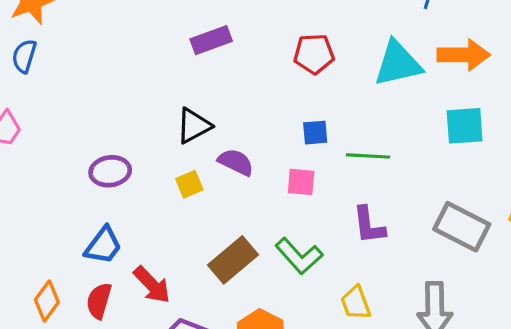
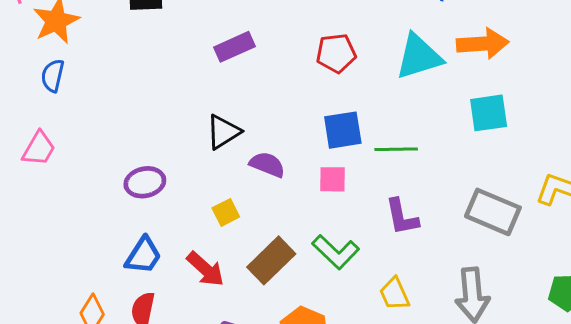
blue square: (315, 133) -> (343, 130), size x1.5
yellow square: (189, 184) -> (226, 212), moved
red arrow: (152, 285) -> (205, 269), moved

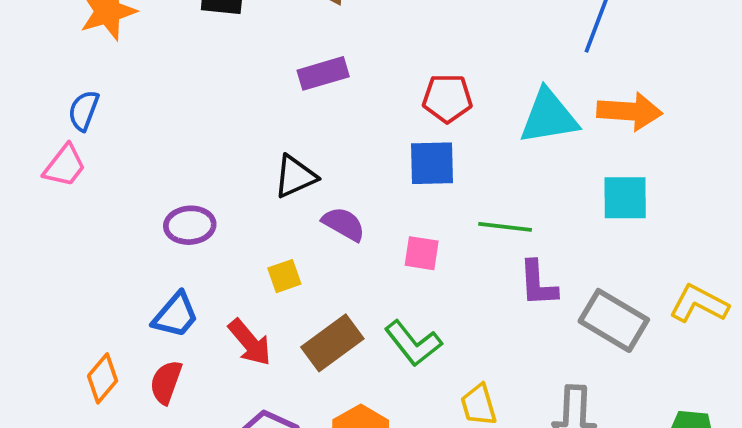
blue semicircle: (53, 76) -> (84, 111), moved
blue square: (343, 130) -> (432, 163), moved
purple L-shape: (402, 217) -> (538, 284), moved

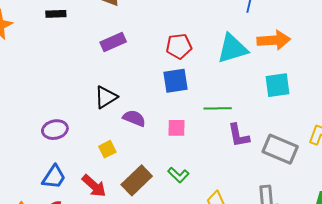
green L-shape: (413, 343) -> (178, 175), size x0.7

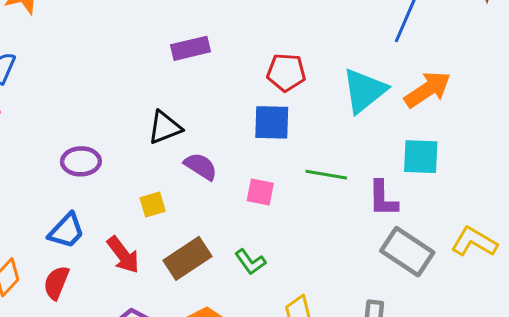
orange arrow: (274, 40) -> (428, 90), turned -40
cyan triangle: (232, 49) -> (364, 91), turned -32
purple L-shape: (239, 135) -> (383, 199), moved

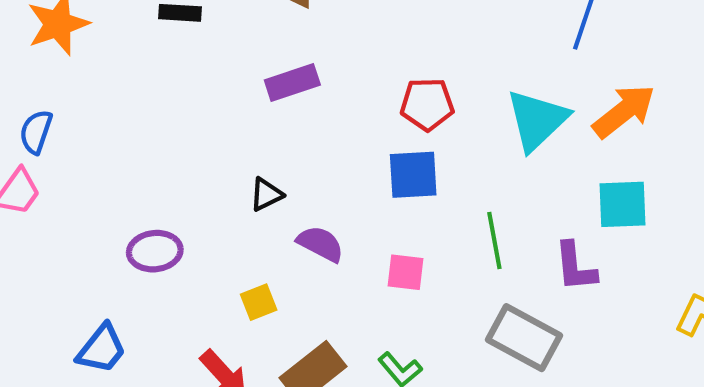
black triangle: (165, 127) -> (266, 194), size x0.7
green line: (326, 175) -> (494, 240), turned 75
blue trapezoid: (66, 231) -> (102, 349), moved
gray rectangle: (407, 252) -> (524, 338), moved

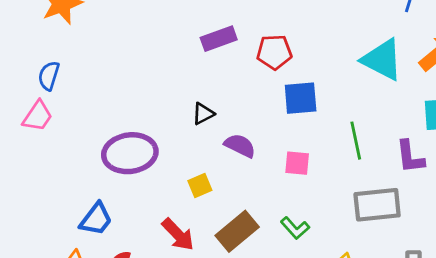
red pentagon: (427, 104) -> (274, 52), moved
cyan triangle: (537, 120) -> (382, 60), turned -48
purple ellipse: (155, 251) -> (130, 153), size x1.5
gray rectangle: (524, 338) -> (377, 205), turned -33

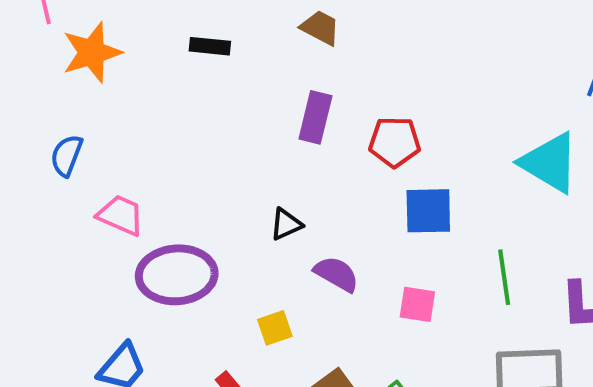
purple rectangle: (219, 39) -> (315, 117), turned -60
pink trapezoid: (38, 116) -> (121, 215), moved, turned -104

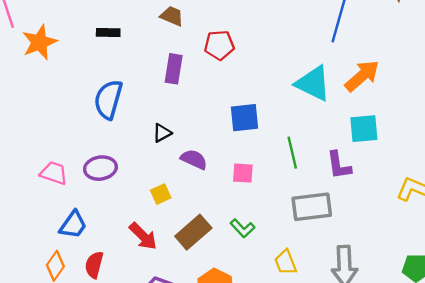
red pentagon: (395, 142) -> (219, 45), moved
blue semicircle: (67, 156) -> (108, 99), moved, size x1.6
pink trapezoid: (121, 215) -> (54, 173), moved
purple ellipse: (177, 275) -> (100, 168), size x0.7

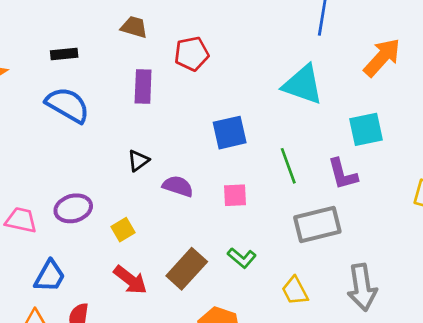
orange arrow: (362, 76) -> (382, 57), moved
blue semicircle: (108, 99) -> (68, 105), moved, turned 111
yellow square: (161, 194) -> (123, 230), moved

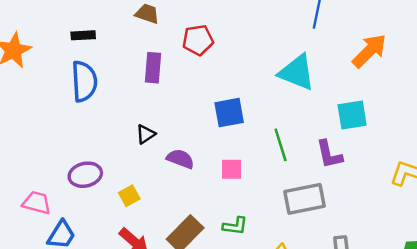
blue semicircle: (68, 105) -> (84, 81), turned 54
pink trapezoid: (21, 220) -> (37, 203), moved
green L-shape: (242, 258) -> (235, 226), turned -35

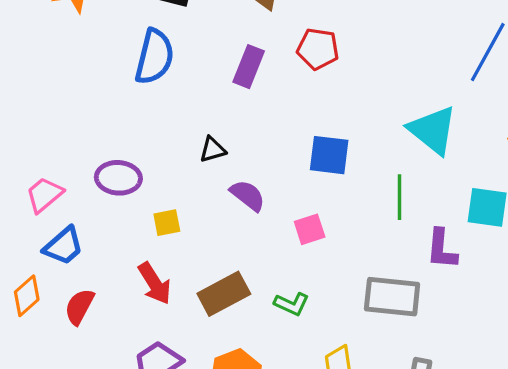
green line: (281, 145) -> (400, 197), moved
pink square: (232, 169) -> (310, 229), turned -35
pink trapezoid: (37, 203) -> (44, 195), turned -72

